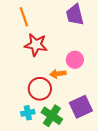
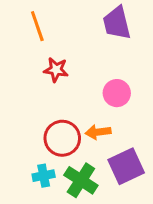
red star: (36, 45) -> (56, 70), size x0.7
orange arrow: (58, 74) -> (98, 132), moved

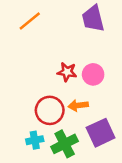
orange line: (37, 26) -> (30, 21), turned 70
red star: (56, 70) -> (67, 72), moved
green cross: (81, 180) -> (65, 144), turned 30

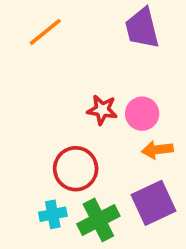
orange arrow: (78, 105) -> (157, 150), moved

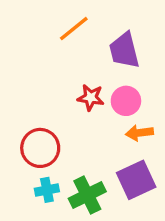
purple trapezoid: (142, 28) -> (124, 50), moved
orange line: (45, 32) -> (74, 29), moved
red circle: (76, 169) -> (40, 148), moved

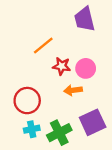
orange line: (74, 29) -> (43, 45), moved
purple trapezoid: (124, 50) -> (85, 19), moved
orange arrow: (139, 133) -> (73, 90), moved

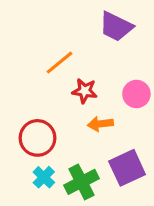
purple trapezoid: (85, 19) -> (116, 26), turned -50
pink circle: (86, 68) -> (136, 94), moved
cyan cross: (32, 129) -> (44, 177), turned -35

